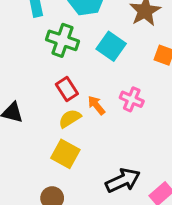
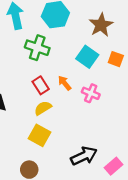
cyan square: (111, 46) -> (87, 57), moved
orange arrow: (96, 105) -> (65, 83), moved

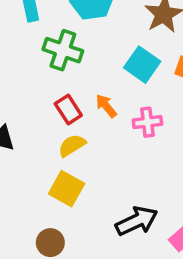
pink cross: (91, 93) -> (147, 122), turned -30

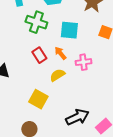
cyan square: (142, 65) -> (69, 30), moved, turned -30
yellow semicircle: (72, 145) -> (57, 75), moved

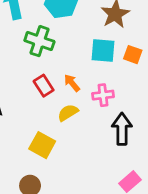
cyan square: (69, 30) -> (103, 51), moved
black arrow: (77, 117) -> (122, 129), moved, turned -65

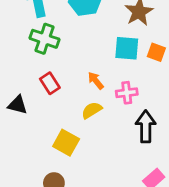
green cross: (39, 41) -> (45, 39), moved
red rectangle: (44, 86) -> (50, 83), moved

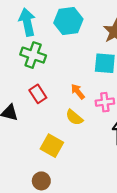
yellow semicircle: (92, 110) -> (74, 117), turned -108

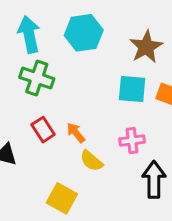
orange arrow: (78, 92) -> (76, 133), moved

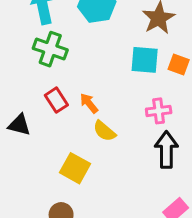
pink cross: (132, 141) -> (159, 111), moved

